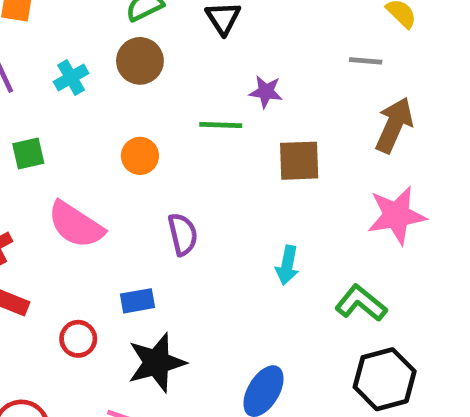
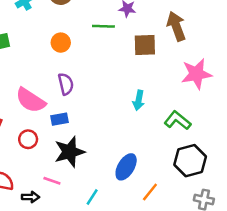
brown arrow: (394, 125) -> (176, 26), moved, turned -44
pink semicircle: (76, 225) -> (31, 100), moved
purple semicircle: (183, 234) -> (66, 84), moved

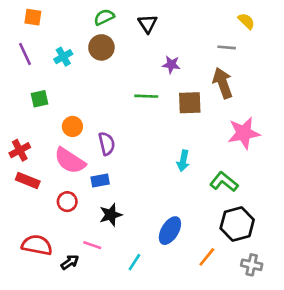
green line: (103, 26) -> (146, 96), moved
orange circle: (61, 43) -> (72, 126), moved
black star: (70, 152) -> (111, 215), size x0.7
orange line: (150, 192) -> (207, 257), moved
black arrow: (31, 197) -> (70, 262), turned -36

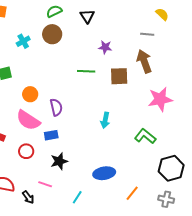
cyan arrow: (183, 161) -> (105, 120), moved
black hexagon: (237, 224) -> (171, 168), moved
blue ellipse: (170, 231) -> (104, 173), turned 50
black arrow: (70, 262) -> (28, 197), turned 88

